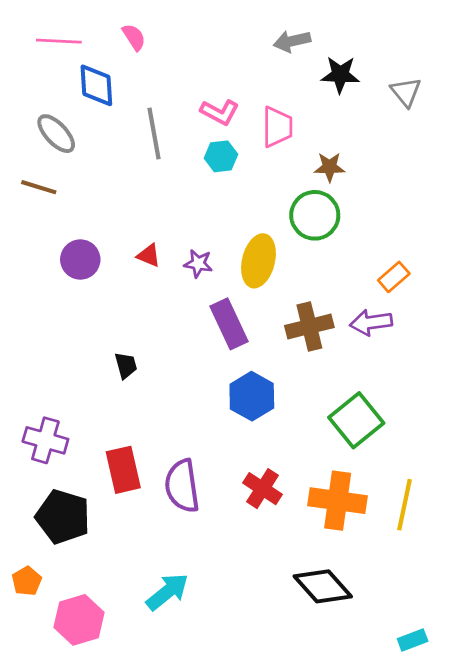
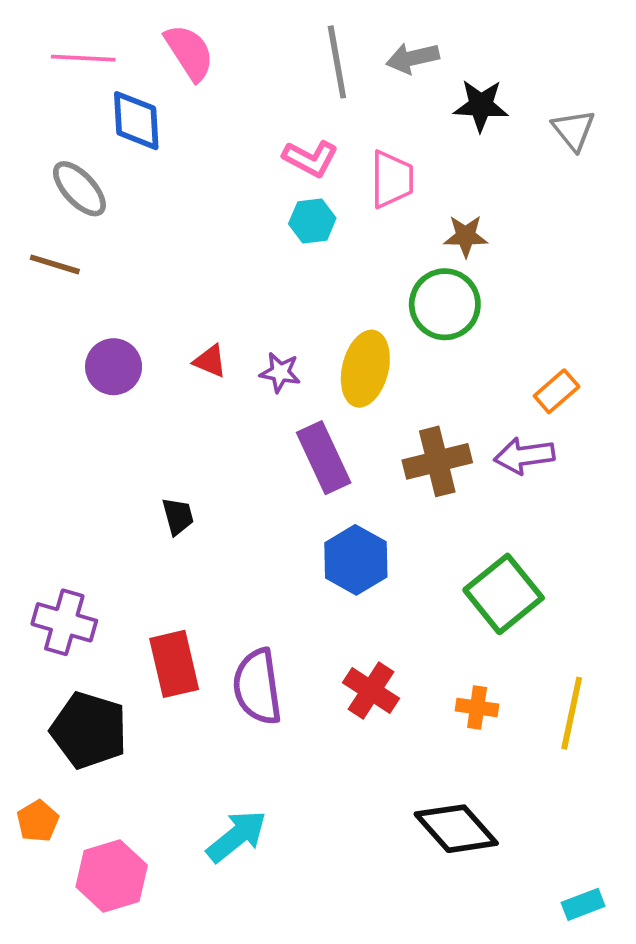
pink semicircle: (134, 37) -> (189, 52), size x1.5
gray line: (154, 134) -> (337, 62), moved
orange cross: (338, 501) -> (477, 708), size x0.5

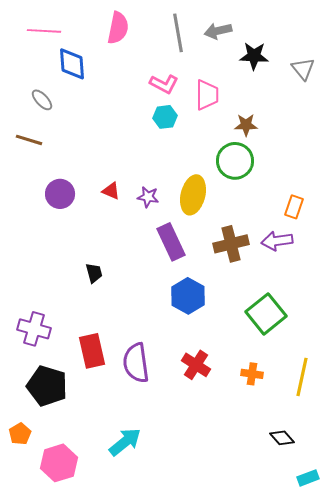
pink semicircle: (189, 52) -> (118, 28), moved, turned 44
gray ellipse: (79, 189) -> (42, 100), size x0.7
orange rectangle: (557, 391) -> (294, 207), turned -30
black diamond: (456, 829) -> (282, 438), moved, size x0.6

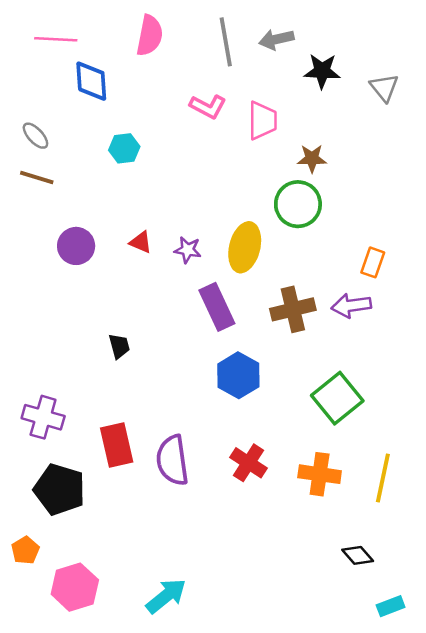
gray ellipse: (42, 100) -> (35, 136), moved
cyan hexagon: (165, 117) -> (124, 148), moved
orange cross: (252, 374) -> (320, 474), size x1.5
cyan arrow: (125, 442) -> (166, 596), moved

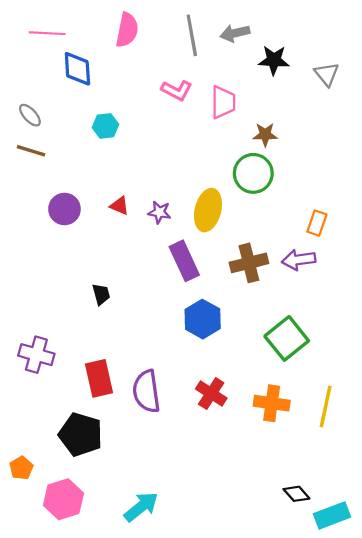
black pentagon: (60, 489) -> (81, 434), moved
black diamond: (358, 555) -> (296, 494), moved
cyan rectangle: (391, 606) -> (332, 515), size x1.5

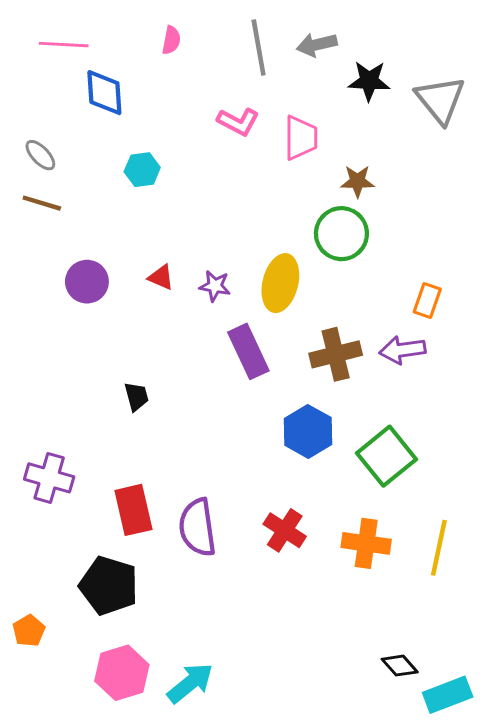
pink semicircle: (127, 30) -> (171, 40), size x0.6
gray triangle: (327, 74) -> (440, 100), size x1.5
blue hexagon: (203, 319) -> (308, 431), moved
pink hexagon: (63, 499) -> (122, 673), moved

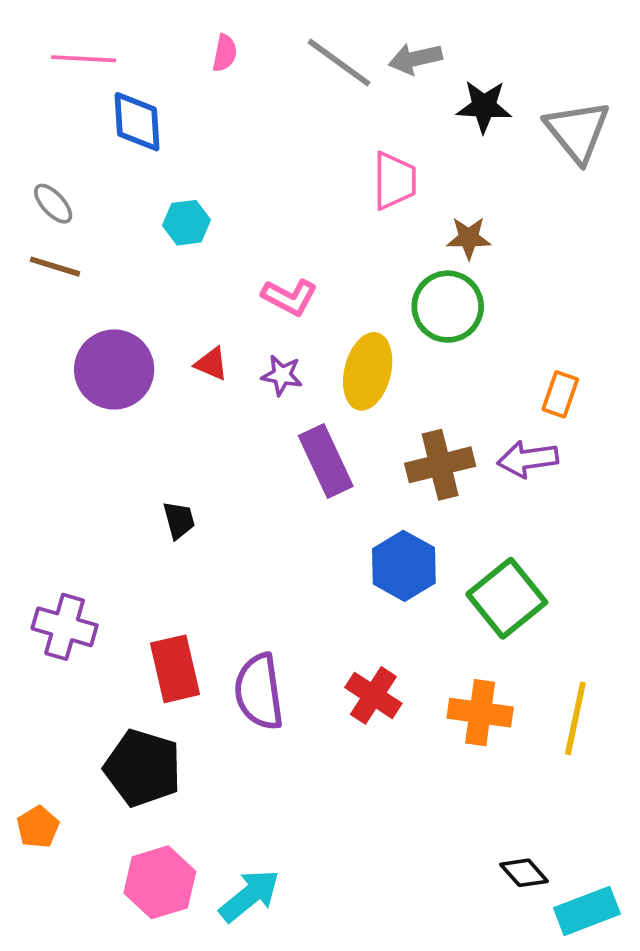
gray line: (259, 47) -> (339, 63), turned -44
pink L-shape: (238, 122) -> (289, 297), moved
purple circle: (87, 282) -> (114, 369), size x1.4

